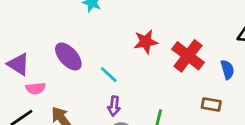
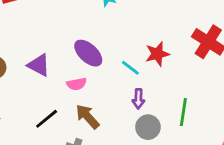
red star: (146, 42) -> (157, 54), moved
pink semicircle: (36, 88) -> (77, 84), moved

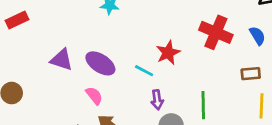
purple triangle: (39, 65) -> (62, 60), moved
pink semicircle: (77, 84) -> (94, 96), turned -108

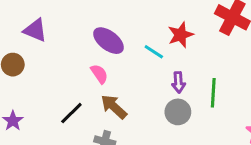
purple triangle: (62, 60) -> (35, 30), moved
purple arrow: (157, 100) -> (178, 82), moved

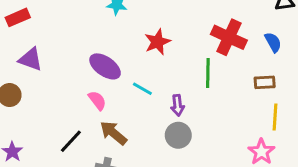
red star: (181, 35) -> (157, 42), moved
cyan line: (154, 52) -> (142, 89), moved
green line: (213, 93) -> (208, 73), moved

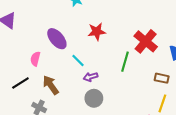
pink semicircle: (97, 100) -> (35, 59), moved, turned -144
purple arrow: (177, 105) -> (90, 77), moved, turned 64

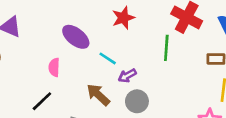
brown arrow: (51, 85) -> (98, 95), moved

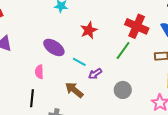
green line: (166, 48) -> (123, 51), turned 36
black line: (42, 101) -> (32, 98), turned -36
gray circle: (137, 101) -> (123, 90), moved

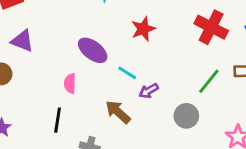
green line: (123, 51) -> (209, 81), moved

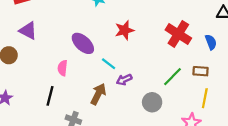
brown arrow: (118, 112) -> (98, 94), turned 70

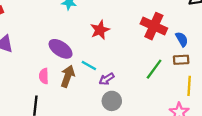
blue semicircle: (211, 42) -> (182, 39), moved
brown arrow: (98, 94) -> (68, 76), moved
gray circle: (152, 102) -> (112, 101), moved

